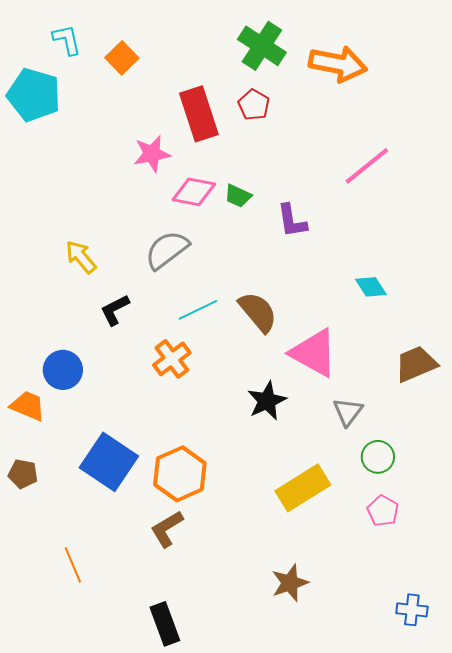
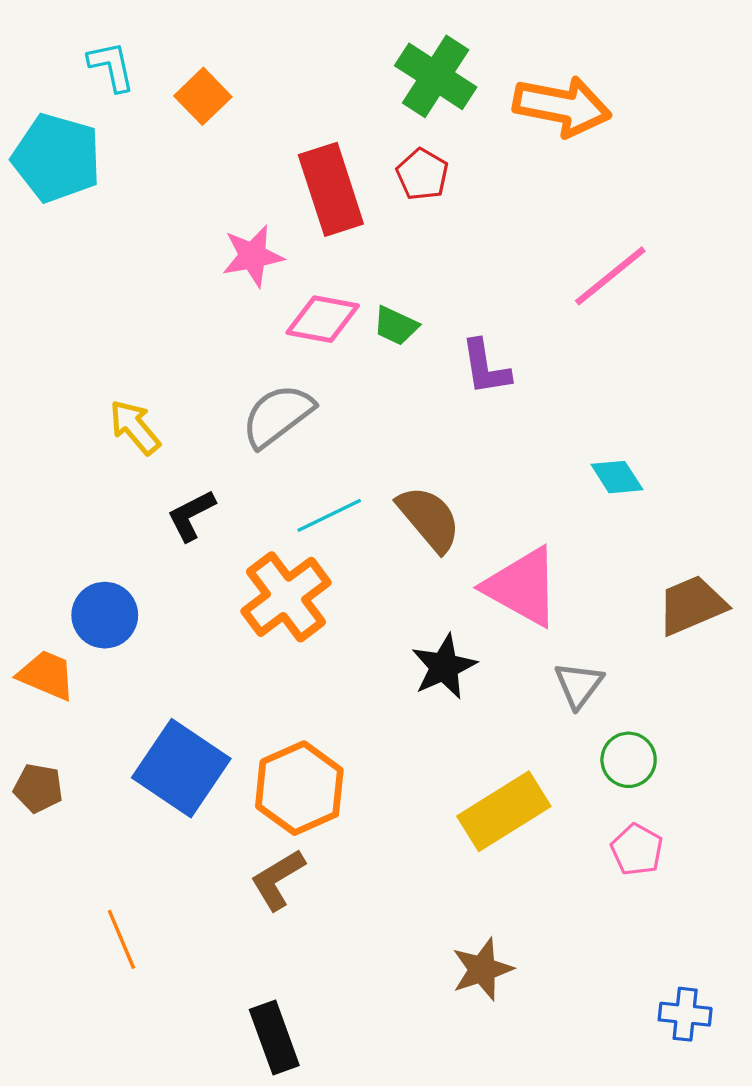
orange cross: (172, 359) -> (286, 597), size x1.4

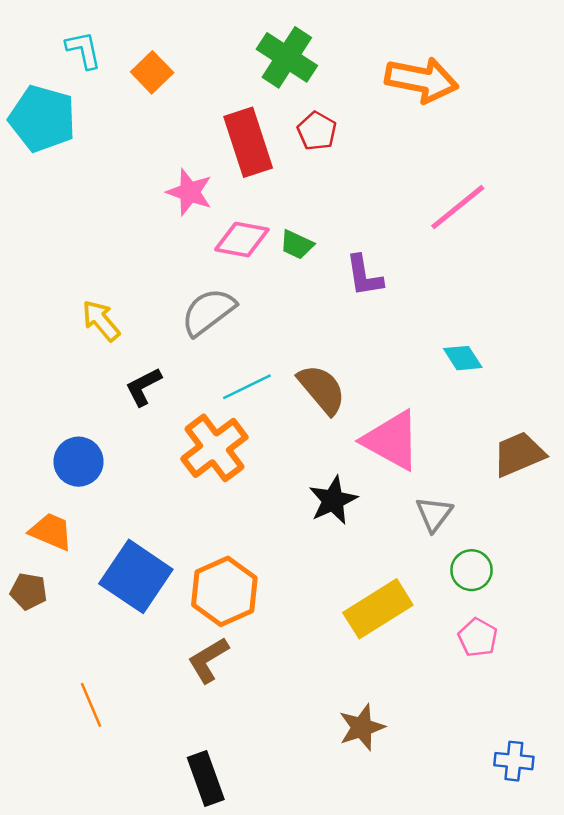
green cross: (436, 76) -> (287, 57), moved
pink star: (253, 256) -> (190, 192), turned 30
orange trapezoid: (47, 675) -> (51, 531), moved

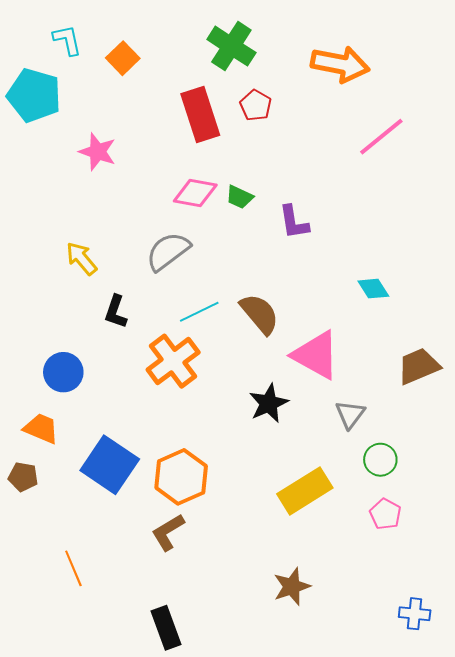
pink star: (190, 192) -> (98, 152), moved
pink line: (458, 207) -> (381, 137), moved
black L-shape: (143, 387) -> (116, 312), turned -44

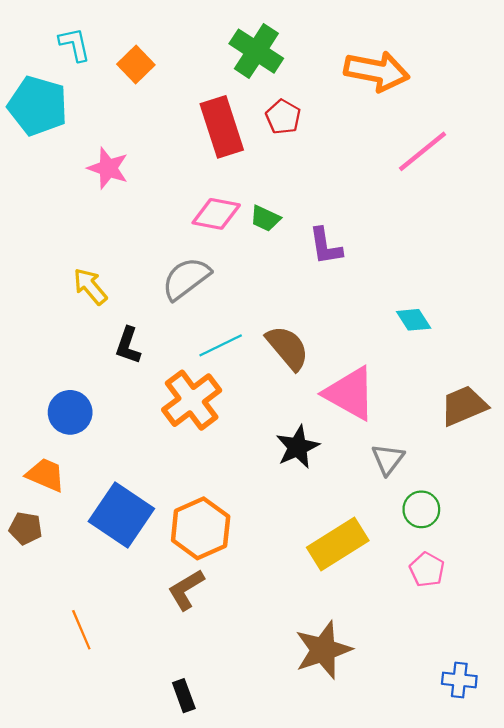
brown star: (292, 587) -> (323, 650), size x1.4
black rectangle: (166, 628) -> (184, 696), size x0.7

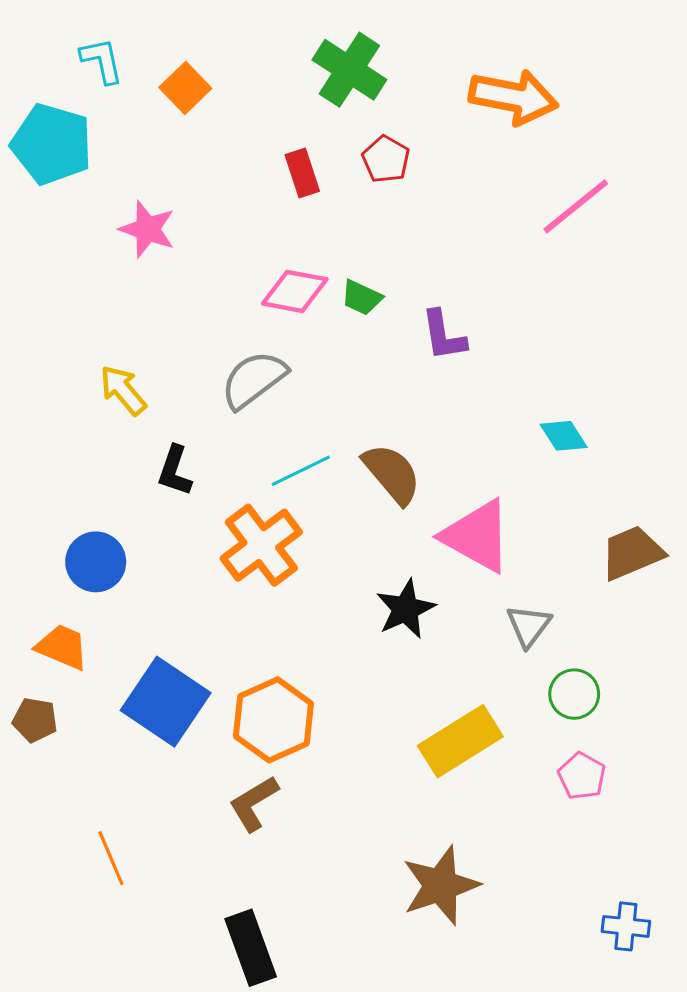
red rectangle: (222, 127) -> (302, 173), size x0.6
black rectangle: (184, 696) -> (251, 948), size x1.6

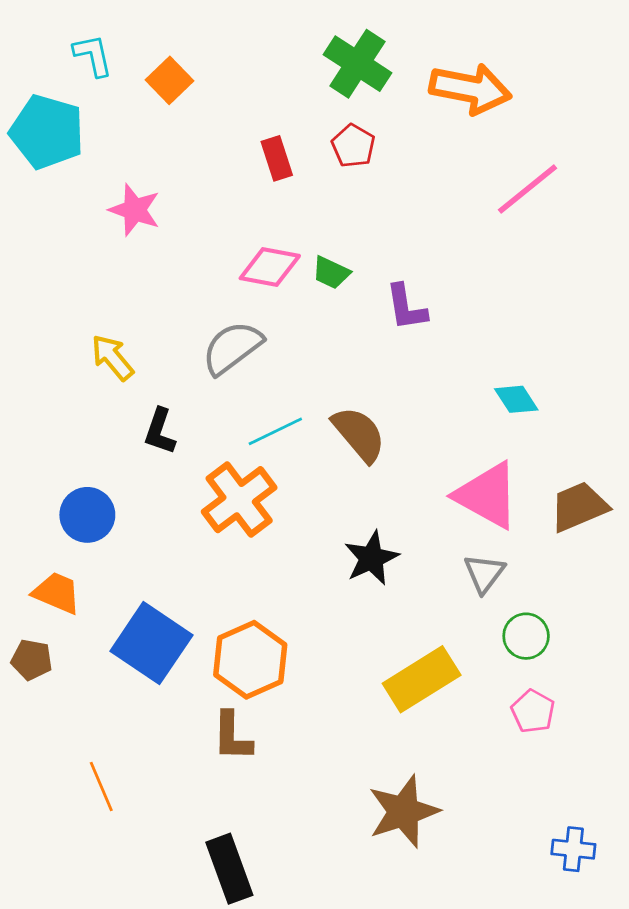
green cross: (349, 70) -> (358, 64), moved
pink triangle: (477, 536) -> (487, 495), moved
brown L-shape: (254, 803) -> (232, 736), turned -58

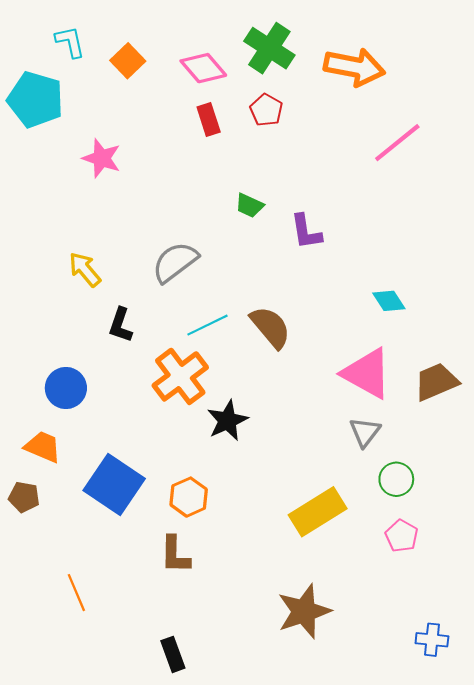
pink diamond: (270, 267) -> (203, 68), moved, turned 39
black star: (371, 558) -> (227, 421), moved
orange hexagon: (250, 660) -> (189, 497), size x0.7
black rectangle: (229, 869) -> (173, 654), size x0.7

